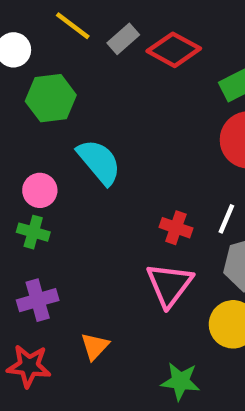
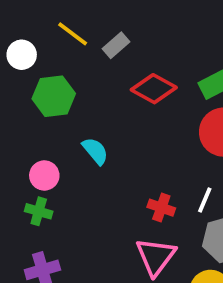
red diamond: (174, 50) -> (154, 89), moved
cyan semicircle: (99, 162) -> (95, 151), size x0.7

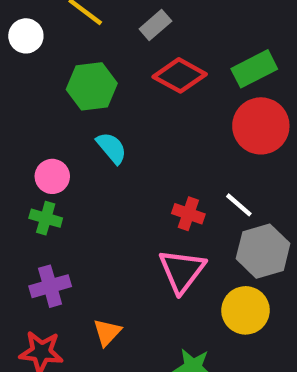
gray rectangle: (116, 45) -> (155, 25), moved
green hexagon: (54, 96) -> (92, 86), moved
white line: (205, 200) -> (239, 205), turned -72

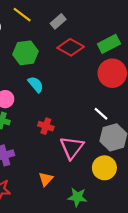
red cross: (188, 214) -> (46, 126), moved
orange triangle: (107, 332) -> (46, 179), moved

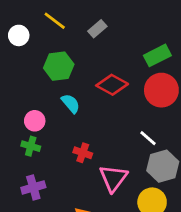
red diamond: (71, 47) -> (112, 85), moved

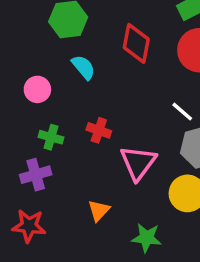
red diamond: (112, 85) -> (136, 43), turned 72
green cross: (31, 146) -> (51, 137), moved

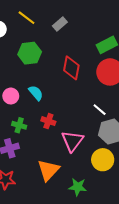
cyan semicircle: (83, 67) -> (36, 93), moved
orange triangle: (99, 210) -> (48, 170), size x1.6

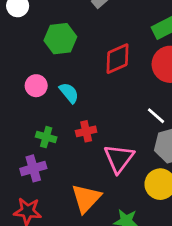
red diamond: (71, 68) -> (117, 59), turned 55
pink circle: (11, 96) -> (36, 86), moved
red cross: (48, 121) -> (86, 131), turned -32

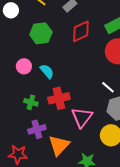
red diamond: (117, 59) -> (81, 31), moved
red cross: (86, 131) -> (59, 98), size x1.5
purple cross: (33, 168) -> (37, 129), moved

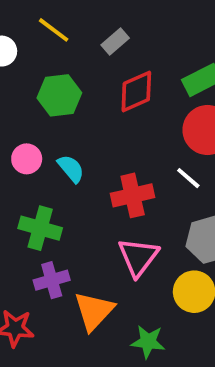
white line: (108, 87) -> (188, 178), moved
red cross: (59, 98) -> (133, 195), moved
green cross: (31, 102) -> (40, 228), size x1.5

